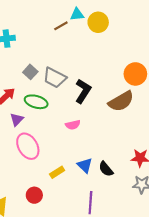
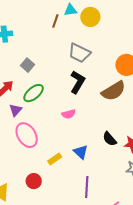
brown line: (61, 26) -> (55, 21), turned -40
gray trapezoid: (55, 78) -> (79, 53), moved
green ellipse: (36, 102) -> (34, 93), turned -55
black semicircle: (106, 169) -> (110, 139), moved

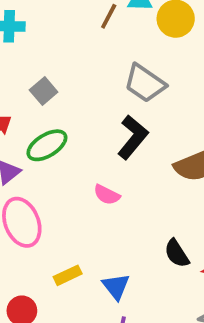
pink semicircle: (69, 114) -> (107, 195), turned 32
blue triangle: (81, 152) -> (116, 286), moved

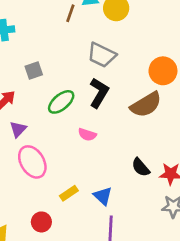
gray square: (44, 91) -> (34, 71), turned 30
green ellipse: (47, 145) -> (61, 102), moved

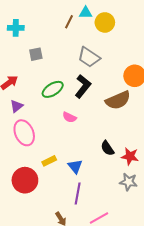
gray square: (34, 71) -> (36, 54), moved
red circle: (41, 222) -> (25, 180), size x1.6

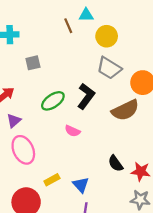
brown line: (69, 22) -> (68, 26), turned -48
yellow circle: (105, 22) -> (107, 36), moved
gray trapezoid: (89, 57) -> (109, 68), moved

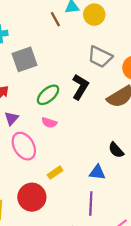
yellow circle: (107, 36) -> (94, 15), moved
gray square: (33, 63) -> (24, 59), size x1.6
pink semicircle: (72, 131) -> (49, 123), moved
blue triangle: (81, 185) -> (97, 172), moved, turned -36

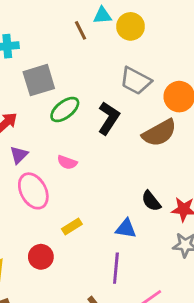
green ellipse: (48, 95) -> (65, 110), moved
red circle: (32, 197) -> (41, 257), size x0.7

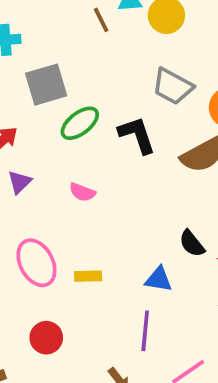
black L-shape: (109, 118) -> (137, 135), turned -52
pink ellipse: (33, 191) -> (36, 263), moved
yellow rectangle: (72, 227) -> (88, 276), turned 30
red circle: (41, 257) -> (46, 338), moved

